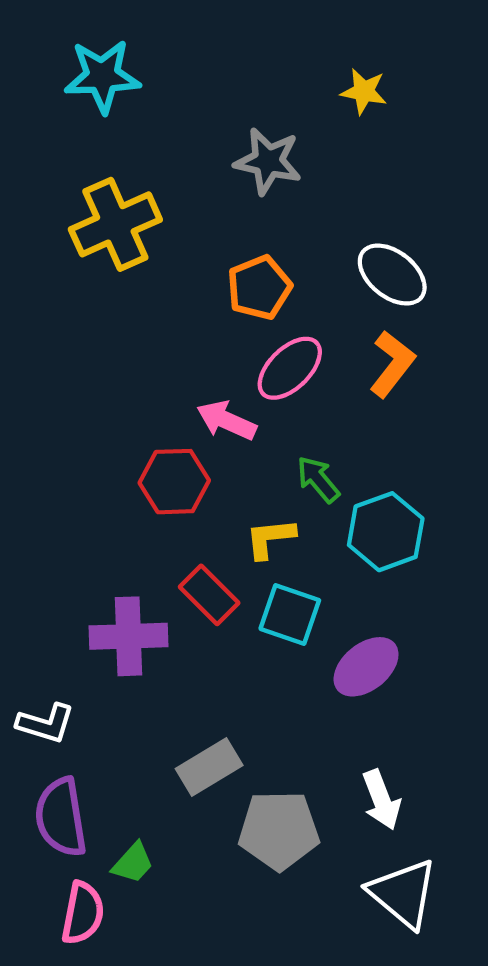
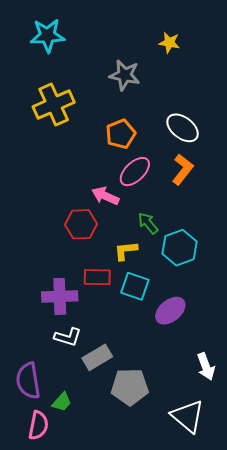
red rectangle: (209, 595) -> (97, 277), turned -44
white L-shape: (46, 723) -> (68, 337), moved
white arrow: (381, 800) -> (206, 366), moved

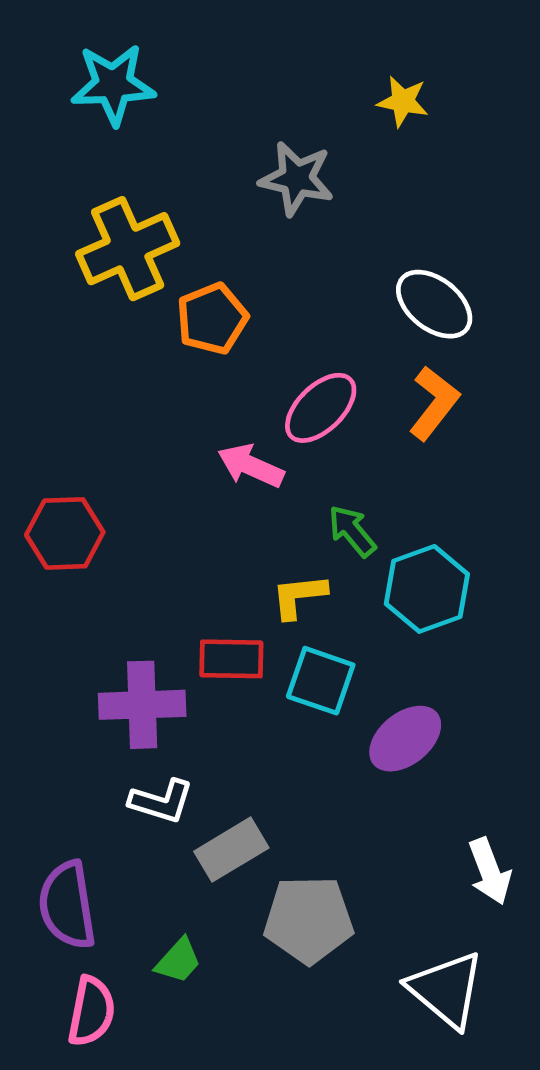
orange pentagon: (121, 134) -> (212, 319), moved
red hexagon: (81, 224) -> (65, 533), moved
green trapezoid: (62, 402) -> (178, 961), moved

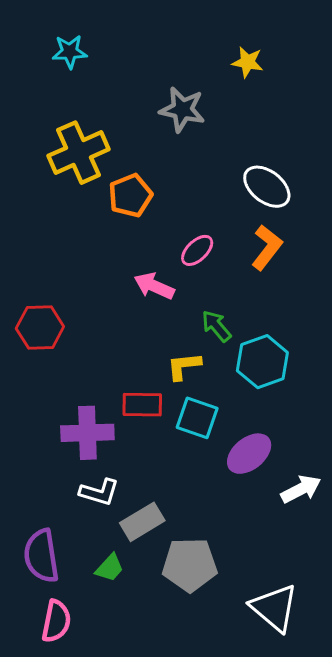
cyan star: (113, 84) -> (70, 52), size x0.7
pink ellipse: (321, 408) -> (197, 250), size x0.7
white arrow: (490, 871) -> (301, 489), moved, turned -96
green trapezoid: (178, 961) -> (110, 568), moved

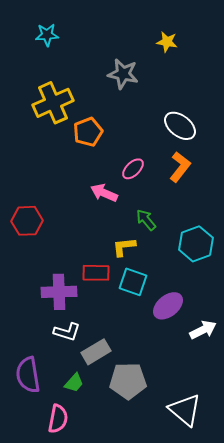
cyan hexagon: (262, 362) -> (196, 244), moved
pink semicircle: (56, 621) -> (58, 419), moved

